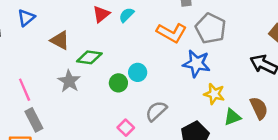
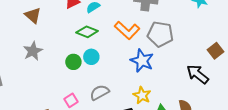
gray pentagon: (211, 28) -> (160, 34), turned -30
green diamond: (89, 57) -> (87, 32), moved
yellow star: (214, 94) -> (142, 95), moved

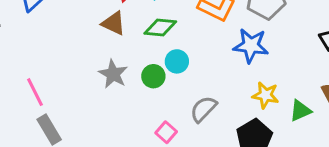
brown triangle: (33, 15) -> (114, 23), moved
gray star: (33, 51) -> (113, 74), moved

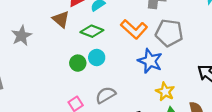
gray star: (113, 74) -> (22, 36), moved
yellow star: (265, 95) -> (165, 92), moved

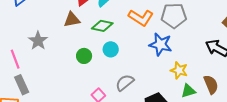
brown triangle: (61, 19) -> (72, 20), turned -42
green circle: (78, 63) -> (84, 56), moved

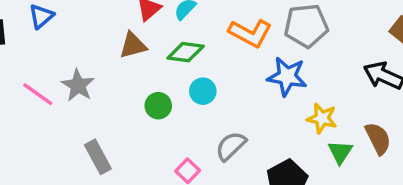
pink line: (15, 59) -> (38, 94), moved, turned -30
gray rectangle: (22, 85) -> (98, 157), moved
green triangle: (188, 91) -> (340, 152), turned -35

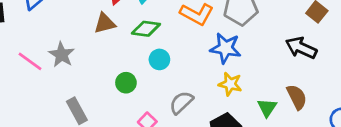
green circle: (158, 106) -> (126, 83), moved
yellow star: (322, 118) -> (230, 84), moved

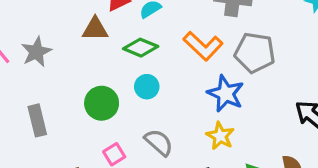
green circle: (126, 83) -> (102, 103), size x1.4
gray semicircle: (181, 103) -> (159, 142), turned 70

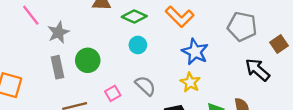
gray star: (36, 52) -> (58, 32), moved
gray pentagon: (255, 53) -> (242, 27), moved
green circle: (102, 103) -> (88, 60), moved

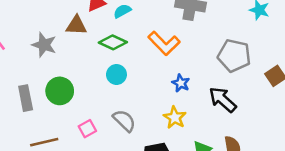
gray star: (58, 32) -> (44, 45), moved, turned -30
blue star: (195, 52) -> (181, 83), size x0.6
black arrow: (257, 70) -> (223, 100), moved

